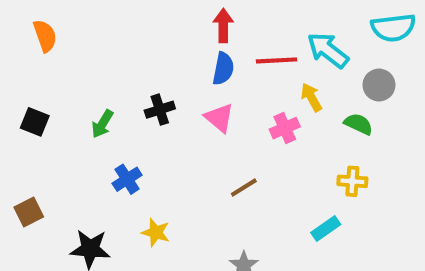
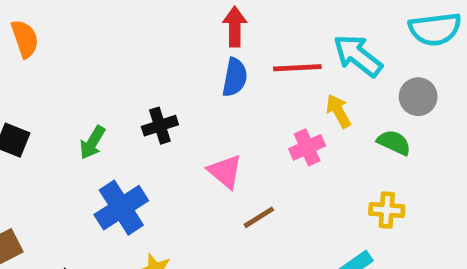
pink triangle: (219, 118) -> (225, 171), moved
blue cross: (127, 179) -> (121, 208), size x1.5

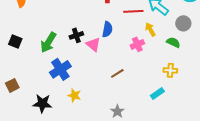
blue semicircle: (235, 77) -> (107, 29), moved
green arrow: (92, 142) -> (48, 42), size x1.5
pink triangle: (225, 171) -> (93, 44), moved

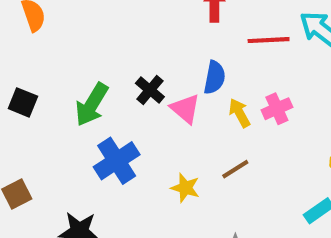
yellow arrow: (150, 29) -> (239, 113), moved
black cross: (76, 35) -> (150, 90), turned -32
yellow star: (74, 95) -> (185, 188), moved

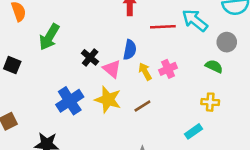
green arrow: (92, 105) -> (49, 37), moved
yellow star: (185, 188) -> (108, 100), moved, size x1.5

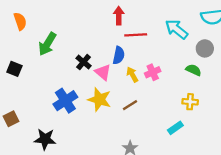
red line: (163, 27) -> (136, 35), moved

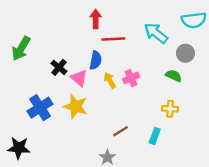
brown line: (130, 105) -> (120, 131), moved
cyan rectangle: (175, 128) -> (155, 136), turned -35

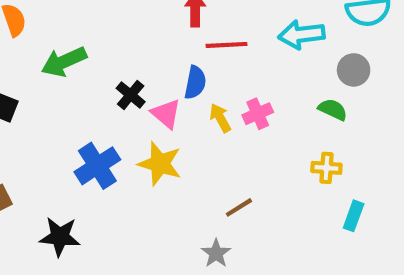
cyan arrow: (156, 33) -> (301, 35), turned -45
green arrow: (21, 48) -> (64, 62), turned 35
cyan rectangle: (155, 136) -> (354, 216), moved

